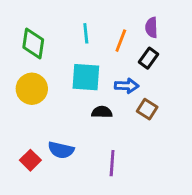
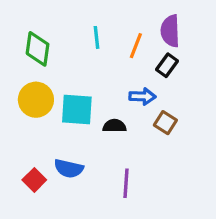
purple semicircle: (151, 27) -> (170, 31), size x1.4
cyan square: (86, 77) -> (77, 110), moved

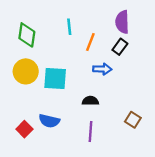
orange line: (136, 46) -> (90, 42), moved
brown square: (165, 123) -> (133, 120), moved
black semicircle: (115, 126) -> (90, 101), moved

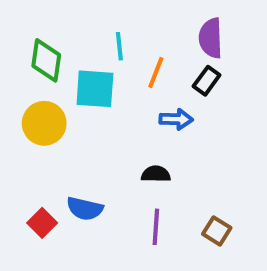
cyan square: (55, 78) -> (95, 89), moved
brown square: (133, 120) -> (217, 231), moved

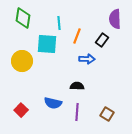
purple semicircle: (211, 38) -> (115, 19), moved
green diamond: (46, 60) -> (23, 18), moved
blue semicircle: (85, 209) -> (53, 103), moved

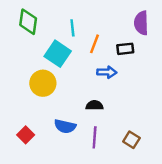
black rectangle: (102, 40) -> (125, 49), turned 48
cyan square: (47, 44) -> (58, 54), turned 30
yellow circle: (22, 61) -> (43, 83), moved

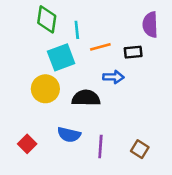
green diamond: (28, 22) -> (47, 19), moved
orange line: (95, 44) -> (100, 47), turned 54
cyan square: (58, 54) -> (61, 57), turned 35
black semicircle: (95, 105) -> (86, 98), moved, size x1.5

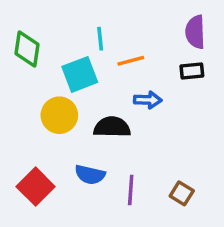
green diamond: (47, 19) -> (27, 49), moved
black rectangle: (133, 52) -> (192, 71), moved
red square: (27, 144) -> (36, 187), size x1.5

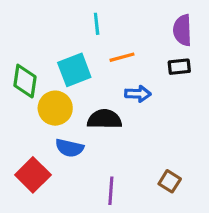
cyan line: (100, 39) -> (97, 24), moved
green diamond: (27, 49) -> (25, 81), moved
blue semicircle: (90, 175) -> (70, 148), moved
purple line: (131, 190) -> (111, 191), moved

